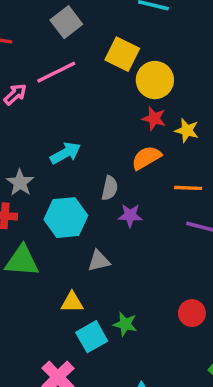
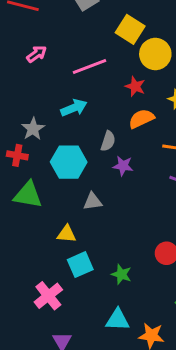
pink line: (56, 72) -> (89, 67), moved
red star: (154, 119) -> (135, 86), moved
green star: (125, 324) -> (121, 274), moved

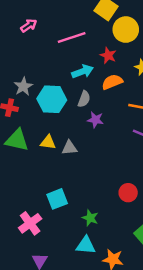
cyan arrow: (74, 108) -> (83, 71), moved
cyan hexagon: (69, 162) -> (52, 99), moved
yellow triangle: (67, 234) -> (48, 142), moved
green star: (121, 274) -> (90, 218), moved

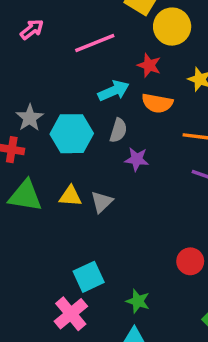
orange semicircle: (112, 82) -> (157, 103), turned -144
gray triangle: (69, 148) -> (102, 202), turned -35
pink cross: (30, 223) -> (71, 314), moved

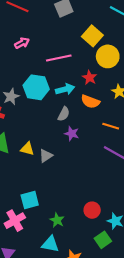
cyan hexagon: (72, 134) -> (36, 87), moved
red circle: (190, 261) -> (92, 210), moved

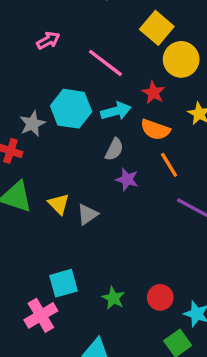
pink line: (59, 58) -> (105, 63), turned 50
orange line: (111, 126) -> (169, 165), moved, turned 42
yellow triangle: (27, 149) -> (59, 204), turned 32
green star: (57, 220) -> (113, 298), moved

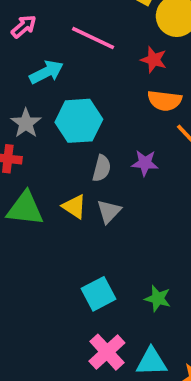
cyan hexagon: (71, 109) -> (79, 121), moved
cyan arrow: (116, 111) -> (46, 72), moved
gray semicircle: (114, 149) -> (102, 168), moved
pink cross: (41, 315) -> (107, 352), moved

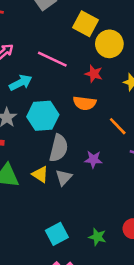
orange semicircle: (165, 101) -> (85, 103), moved
purple star: (145, 163) -> (93, 159), moved
gray semicircle: (102, 168) -> (59, 148), size x1.5

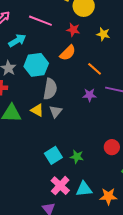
orange semicircle: (85, 103) -> (68, 53), turned -48
purple star: (93, 159) -> (90, 95), moved
green star: (97, 237) -> (77, 157), moved

